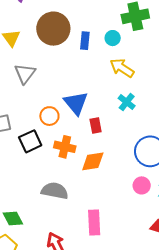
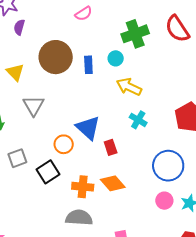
orange cross: (65, 147) -> (83, 187), moved
orange diamond: (93, 161) -> (113, 183), turned 65

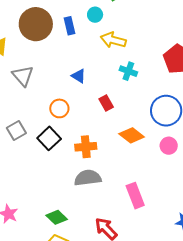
blue triangle: (88, 128) -> (79, 76), moved, size x0.6
orange diamond: (113, 183) -> (132, 135), moved

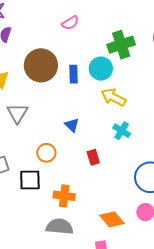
cyan circle: (95, 15) -> (101, 69), size x1.5
orange diamond: (132, 135) -> (112, 219), moved
black square: (49, 138) -> (30, 180), turned 30

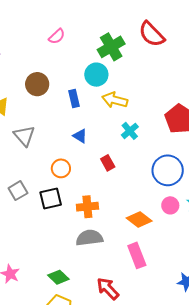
brown circle: (41, 65) -> (37, 84), size x0.7
blue rectangle: (73, 74) -> (74, 98), moved
cyan cross: (122, 131) -> (130, 131), turned 30

